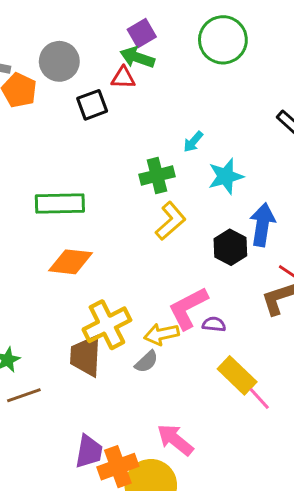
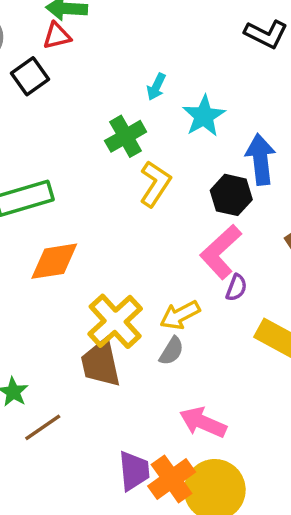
pink L-shape: (188, 308) -> (221, 252), moved
purple semicircle: (214, 324) -> (236, 288), turned 120
pink arrow: (175, 440) -> (203, 422), moved

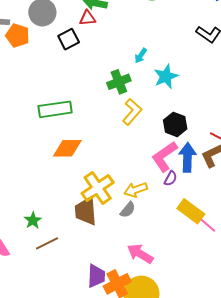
blue arrow: (261, 159) -> (187, 157), moved

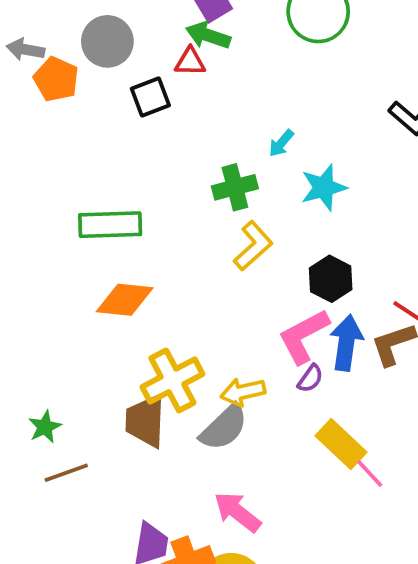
gray semicircle: (128, 210) -> (224, 428), size x1.6

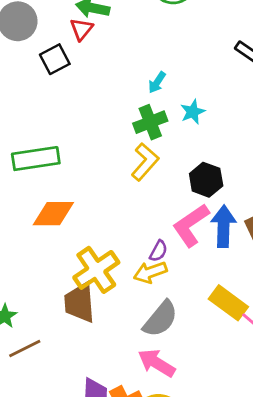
red triangle: (190, 62) -> (81, 29), turned -45
green cross: (235, 187) -> (150, 122), moved
cyan star: (324, 188) -> (193, 112), size x0.7
purple semicircle: (310, 378) -> (158, 251), moved
gray semicircle: (224, 428) -> (160, 319), moved

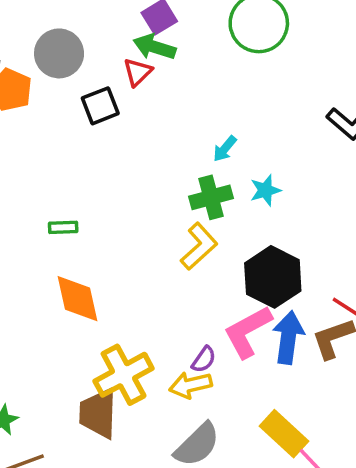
green rectangle: (36, 159) -> (63, 227), size x0.5
black hexagon: (206, 180) -> (273, 277), size x1.4
orange diamond: (53, 214) -> (77, 299), turned 72

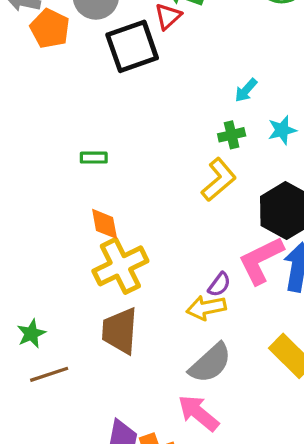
black square: (100, 106) -> (132, 46), size x1.5
green cross: (211, 197) -> (232, 135), size x0.7
orange diamond: (77, 299) -> (105, 224), size x0.7
yellow cross: (124, 375) -> (120, 266), moved

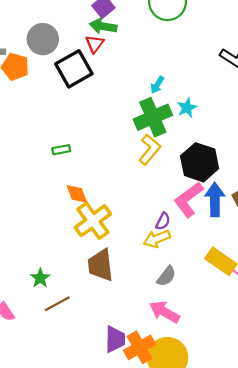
green cross: (232, 135) -> (153, 117), size x2.0
gray semicircle: (210, 363) -> (166, 276), size x0.7

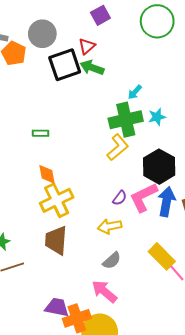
green arrow: (103, 26) -> (92, 68), moved
purple semicircle: (163, 221) -> (120, 198), moved
purple trapezoid: (115, 339) -> (57, 307), turned -90

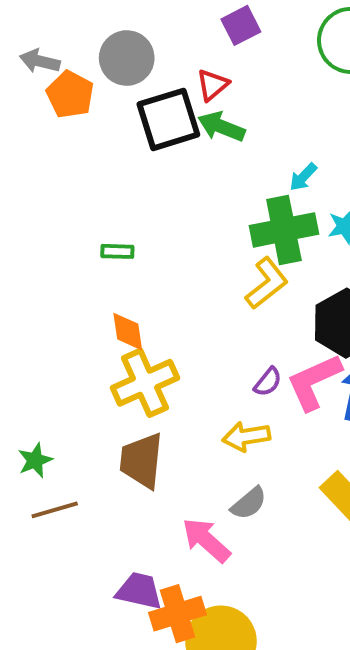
pink arrow: (104, 291) -> (206, 540), moved

